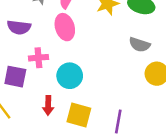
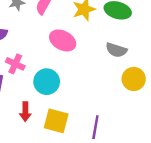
pink ellipse: (65, 27) -> (63, 40), moved, turned -45
pink cross: (38, 58) -> (15, 64), turned 30

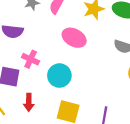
red arrow: (25, 112) -> (29, 102), moved

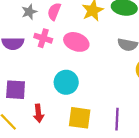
pink cross: (31, 59) -> (43, 38), moved

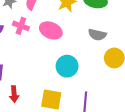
cyan circle: (66, 82) -> (67, 66), moved

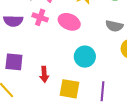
red arrow: (14, 94) -> (44, 74), moved

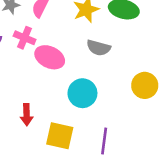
pink ellipse: (69, 22) -> (50, 57), moved
gray semicircle: (114, 26) -> (98, 48), moved

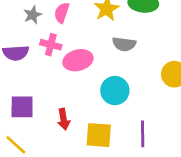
pink ellipse: (50, 57) -> (78, 60), turned -32

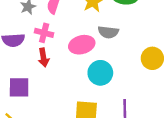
pink ellipse: (78, 60) -> (82, 45), moved
red arrow: (64, 119) -> (43, 57), moved

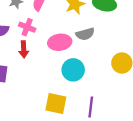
gray semicircle: (108, 32) -> (85, 34), turned -30

